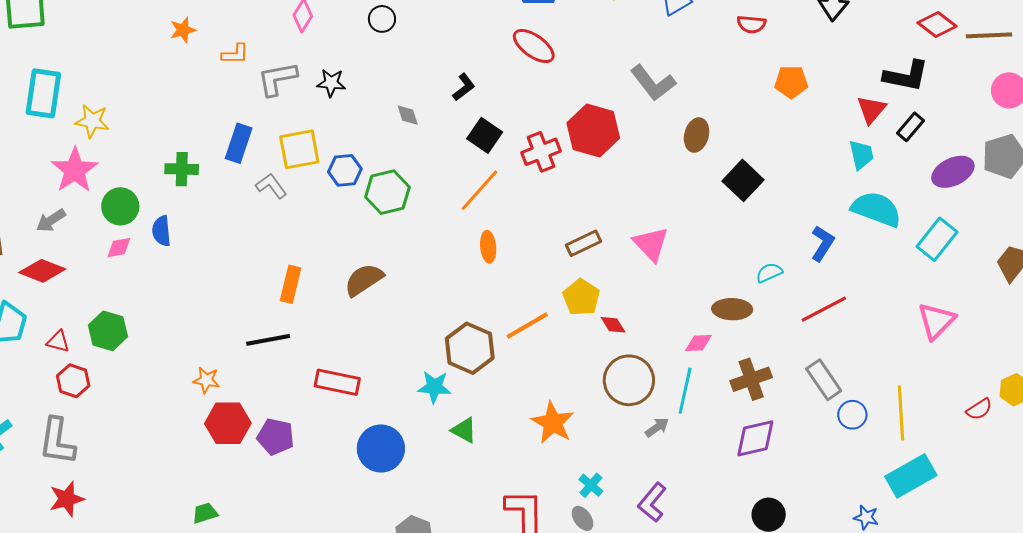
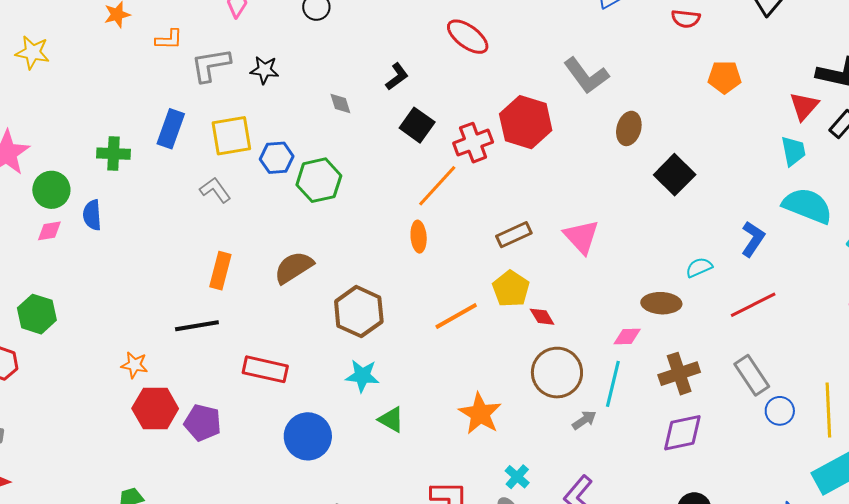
yellow star: (92, 121) -> (33, 52), moved
gray L-shape: (271, 186) -> (215, 190), moved
orange line: (479, 190) -> (437, 186), moved
brown hexagon: (470, 348) -> (359, 312), moved

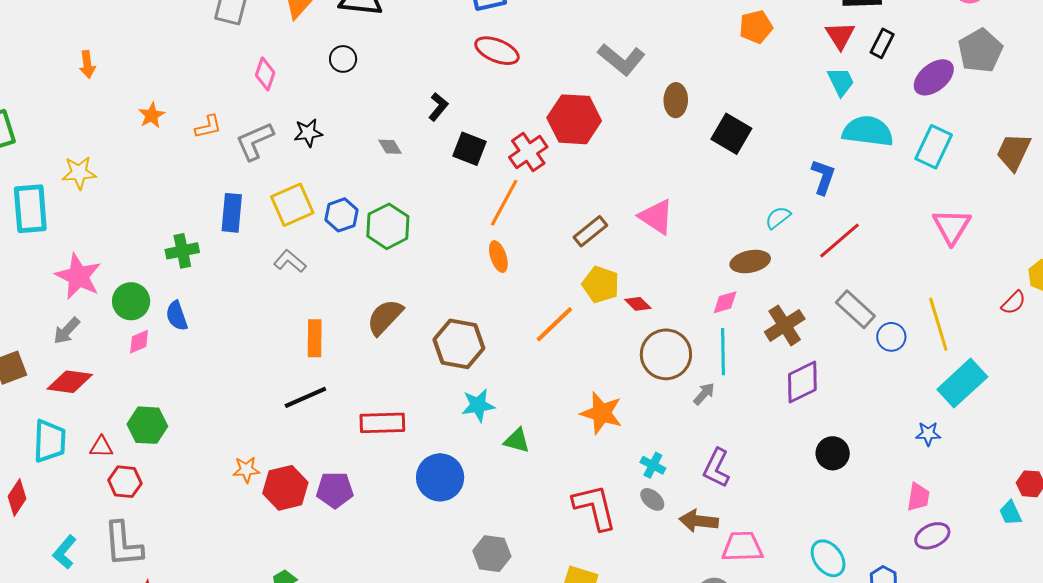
orange star: (134, 365) -> (246, 470), moved

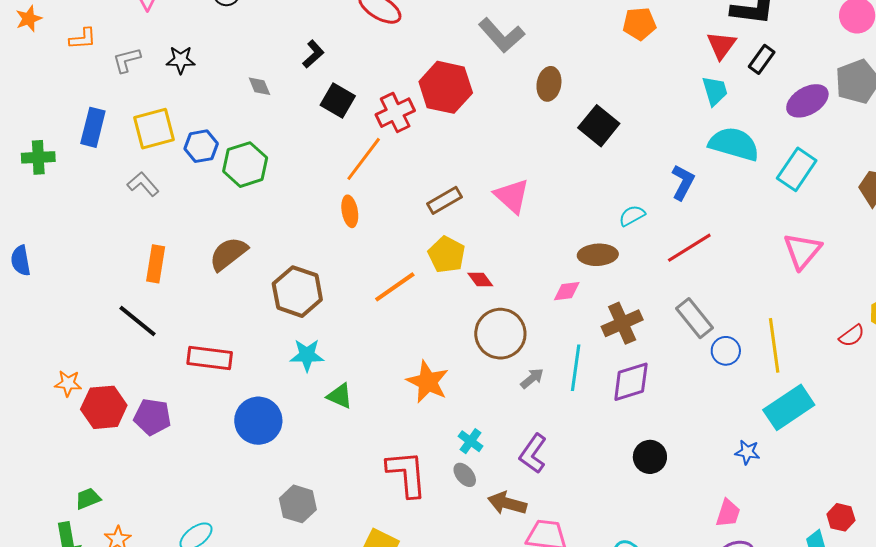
gray L-shape: (255, 141) -> (127, 60), size x0.7
blue semicircle: (177, 316) -> (21, 261), moved
cyan line: (723, 352) -> (576, 368), moved
black line: (305, 397) -> (138, 321), turned 54

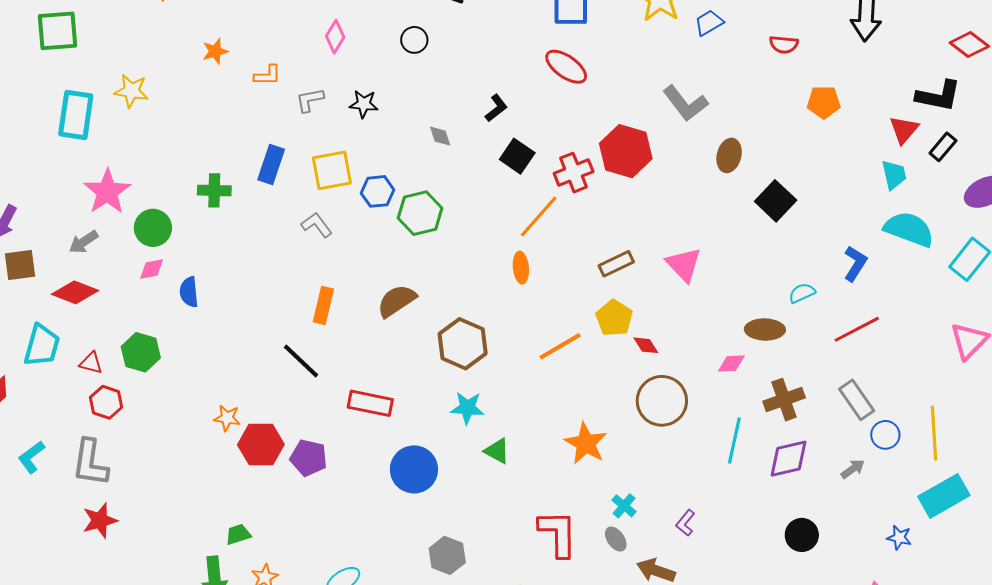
gray arrow: (532, 378) -> (853, 469), moved
purple L-shape: (533, 454) -> (685, 523), size x0.7

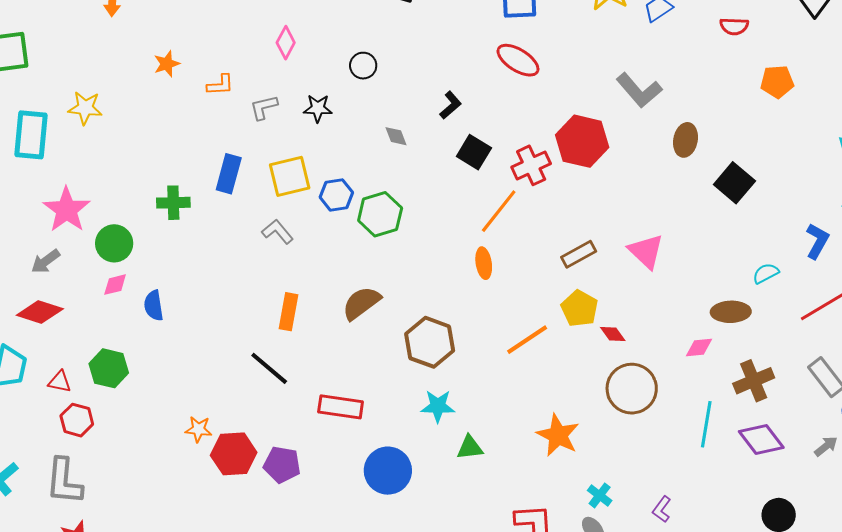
black circle: (414, 40) -> (363, 66), moved
green triangle: (497, 451) -> (470, 448), turned -32
purple diamond: (789, 459) -> (761, 439), turned 69

